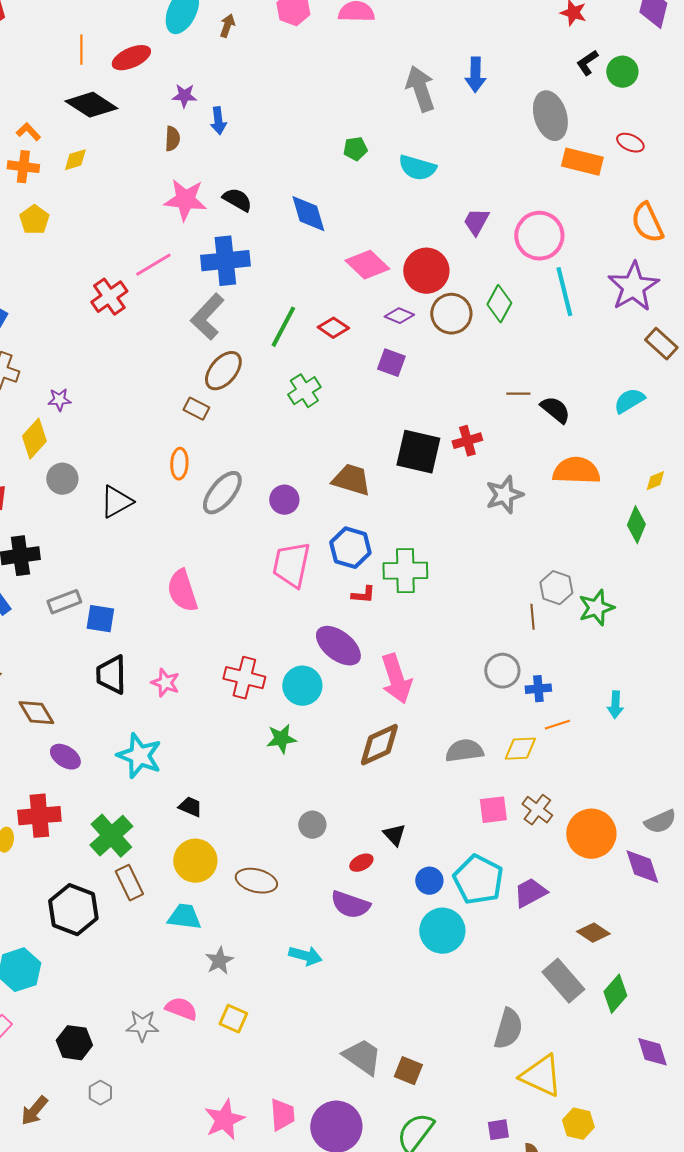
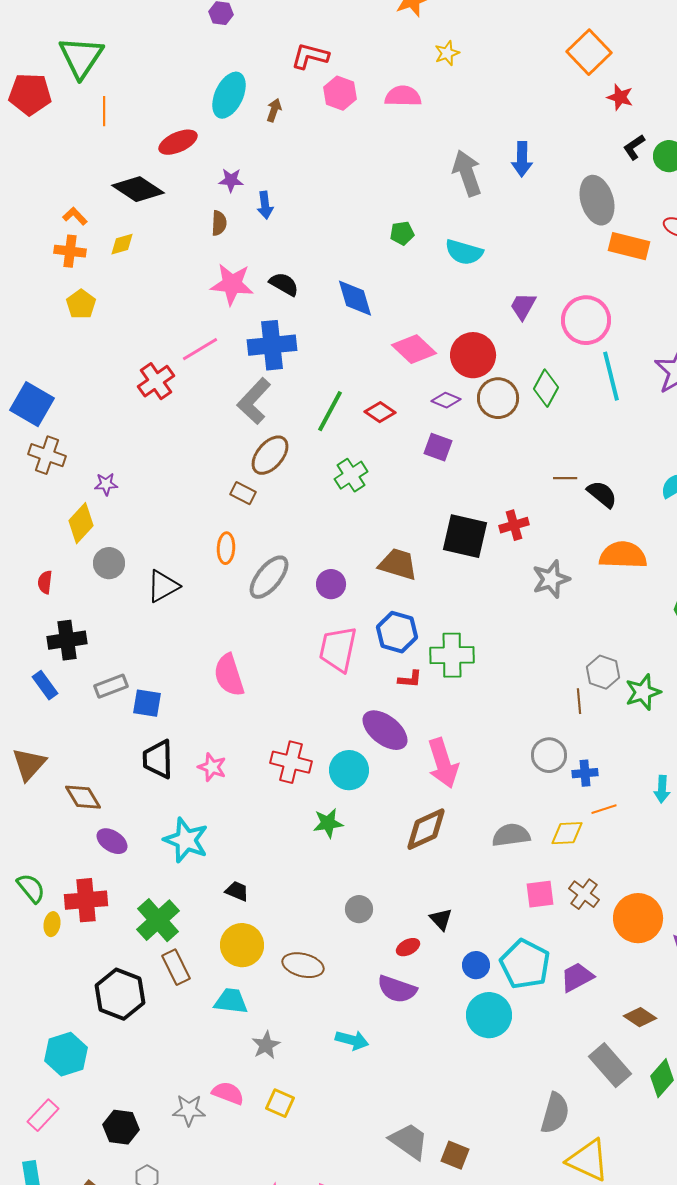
orange line: (81, 50) -> (104, 111), moved

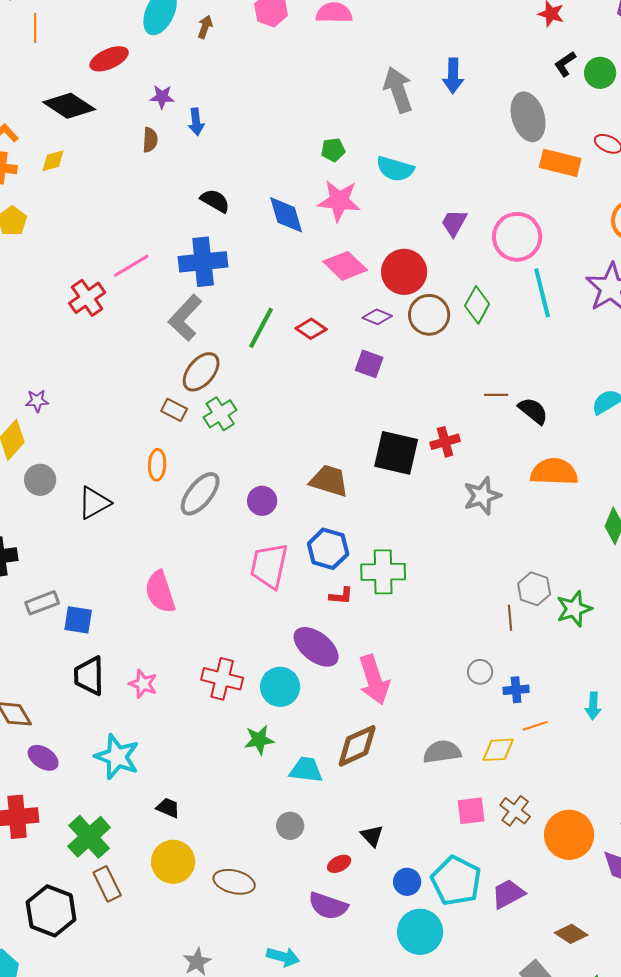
pink star: (232, 284) -> (339, 201), moved
green cross: (351, 475) -> (220, 414), moved
gray circle: (549, 755) -> (480, 672), size x0.7
cyan trapezoid: (231, 1001) -> (306, 770), moved

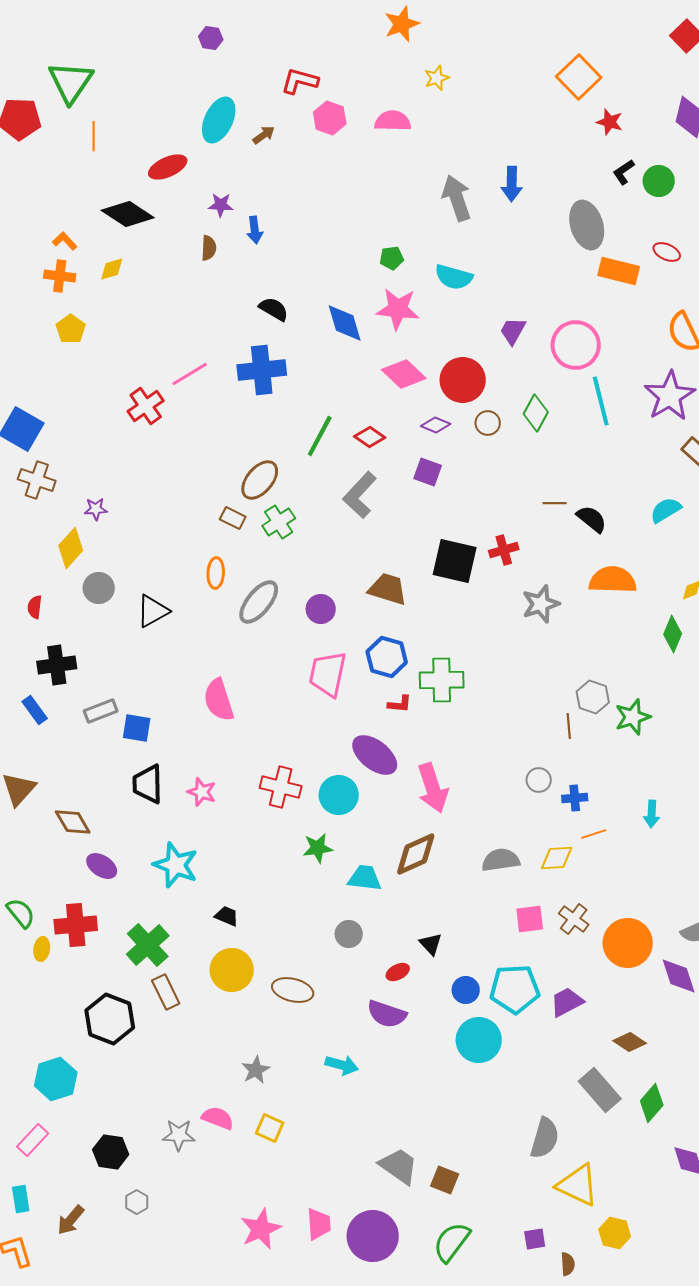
brown arrow: (205, 27) -> (264, 135), turned 35
brown circle: (429, 315) -> (488, 423), size x0.6
gray L-shape: (185, 318) -> (360, 495), moved
cyan pentagon: (456, 881) -> (515, 989), turned -30

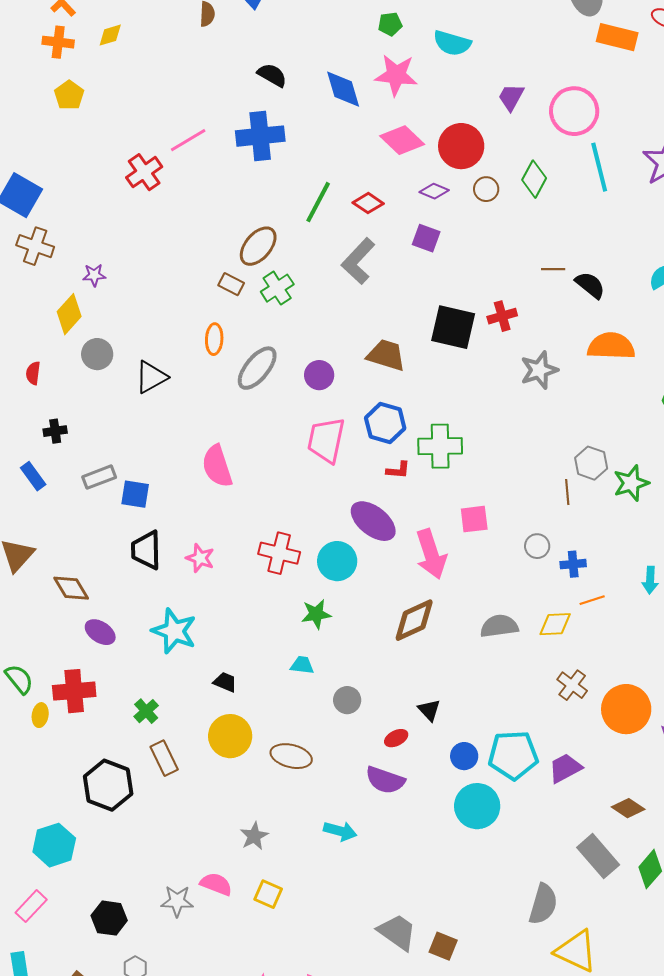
black cross: (57, 665) -> (55, 431), size x0.6
cyan trapezoid: (365, 878) -> (302, 665), moved, size x0.7
pink square: (530, 919) -> (474, 519), moved
green cross: (148, 945) -> (146, 711), size x0.6

